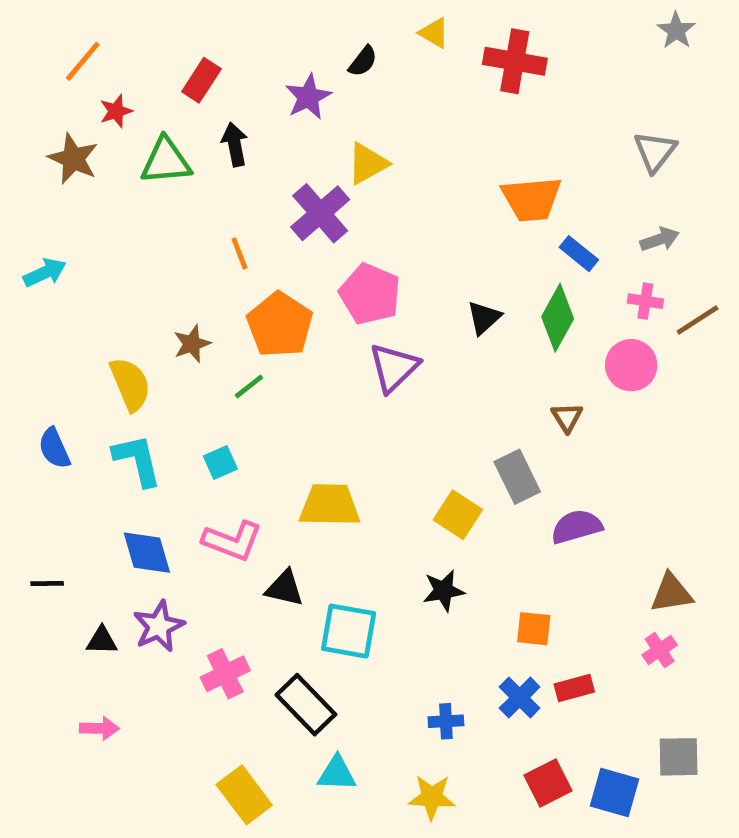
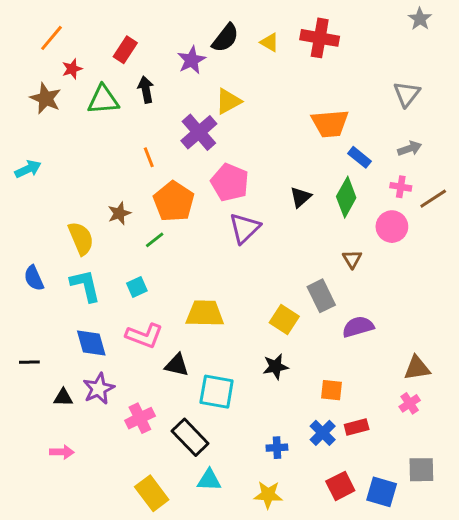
yellow triangle: (434, 33) -> (270, 42), moved
black semicircle: (363, 61) -> (225, 38), size x1.5

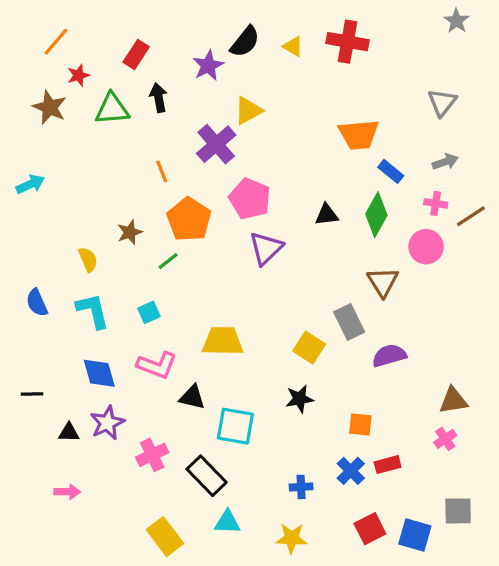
black triangle: (301, 197) -> (327, 215), turned 35
yellow semicircle: (81, 238) -> (88, 259), size x0.7
brown triangle: (352, 259) -> (383, 282), size x1.5

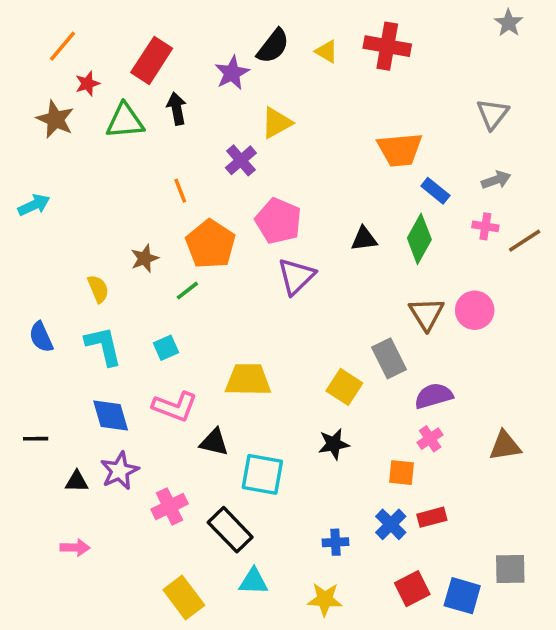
red rectangle: (136, 54) -> (152, 60), size x1.4
purple cross: (216, 144) -> (241, 160), size x0.7
pink circle: (426, 247) -> (475, 310), moved
pink cross: (445, 439) -> (430, 439), moved

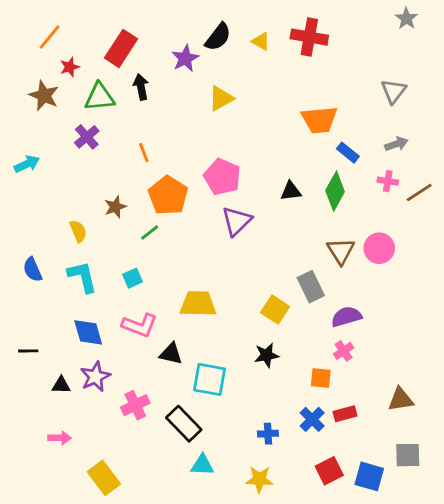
purple cross: (241, 160) -> (87, 137), moved
brown triangle: (505, 446) -> (401, 399), moved
yellow rectangle: (184, 598) -> (104, 478), moved

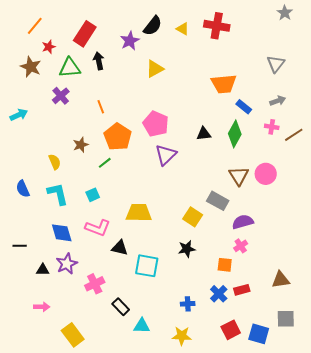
gray rectangle: (311, 287) -> (218, 201), turned -35
black rectangle: (184, 424) -> (121, 307), moved, size x0.7

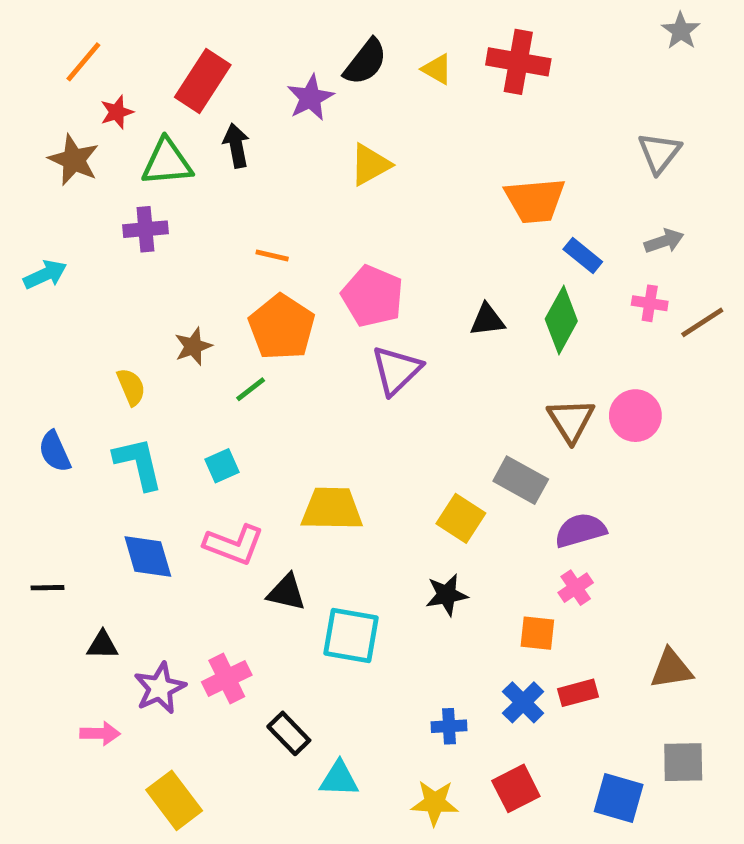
purple cross: (61, 96) -> (145, 229), turned 36
orange line: (101, 107) -> (272, 255), moved, turned -56
purple star: (67, 264) -> (160, 688), moved
red square: (231, 330) -> (516, 788), moved

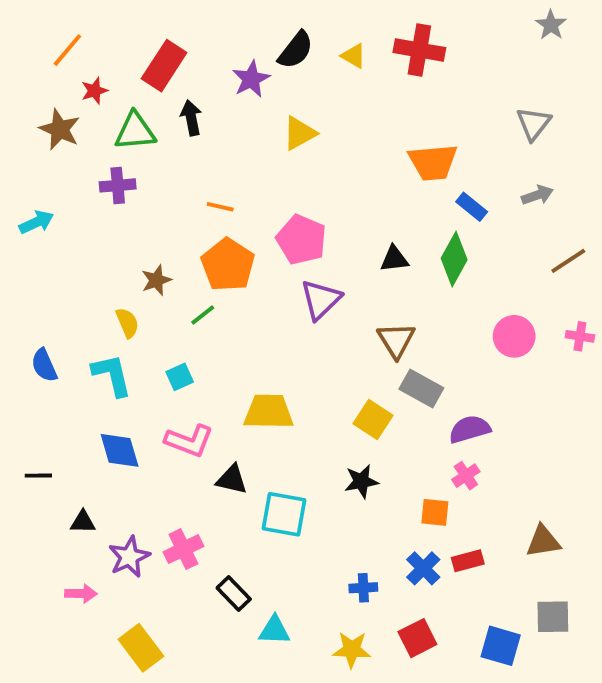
pink cross: (650, 303) -> (580, 336), moved
yellow semicircle: (131, 387) -> (127, 323), moved
brown triangle: (571, 420) -> (396, 340), moved

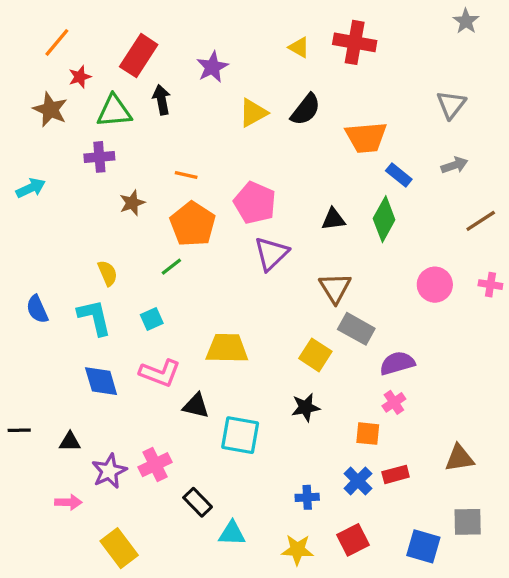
black semicircle: (296, 50) -> (306, 110), moved
brown star: (156, 280) -> (132, 203), moved
black line: (38, 476) -> (19, 430), moved

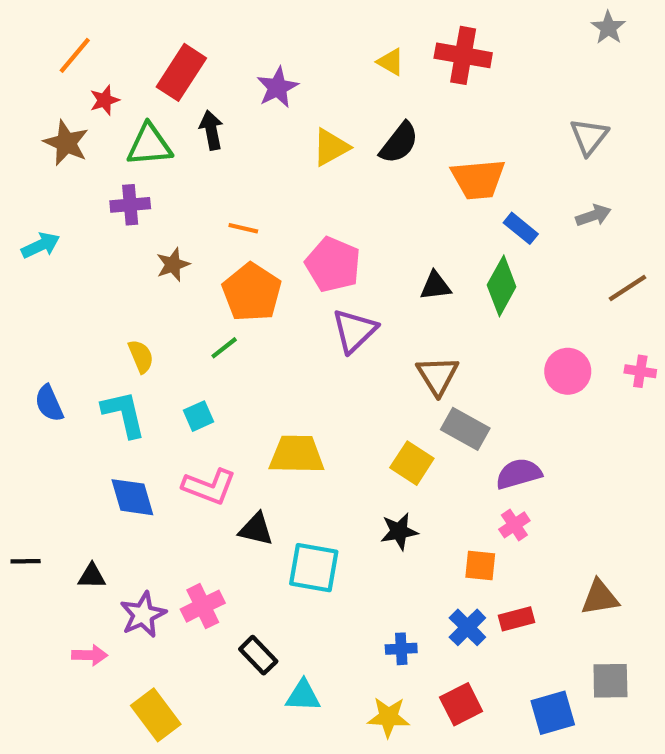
blue square: (423, 546) -> (553, 713), turned -32

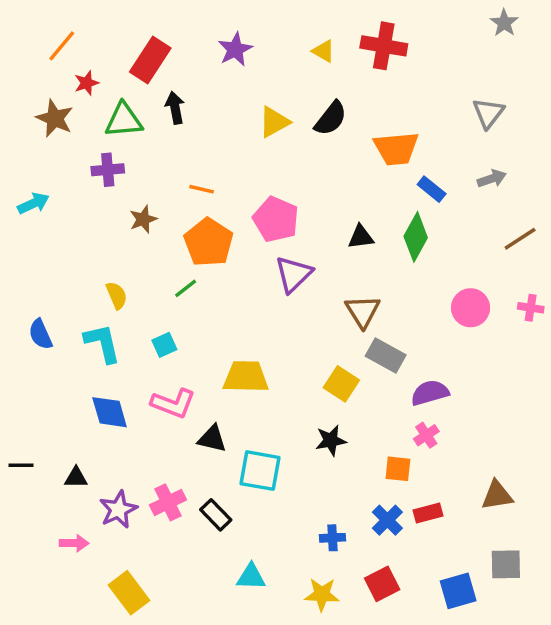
purple star: (277, 87) -> (235, 49), moved
black rectangle: (258, 655) -> (216, 515), moved

